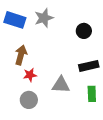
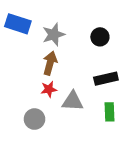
gray star: (44, 18) -> (54, 35), moved
brown arrow: (21, 55) -> (50, 63), moved
red star: (30, 75) -> (49, 89), moved

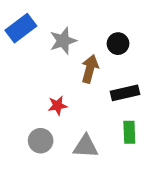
blue rectangle: (18, 24) -> (21, 28), turned -55
brown arrow: (50, 63) -> (90, 69), moved
gray triangle: (73, 101) -> (86, 146), moved

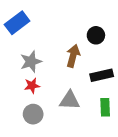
gray star: (63, 41) -> (31, 62), moved
red star: (57, 106) -> (32, 86), moved
gray triangle: (86, 146) -> (70, 100), moved

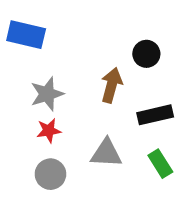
blue rectangle: (17, 23) -> (26, 35), turned 50
green rectangle: (105, 107) -> (160, 164), turned -30

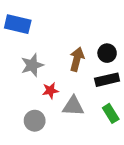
black circle: (146, 54) -> (107, 53), moved
red star: (49, 131) -> (50, 91), moved

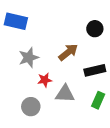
black circle: (107, 53) -> (95, 29), moved
brown arrow: (77, 59) -> (68, 52), turned 36
green rectangle: (111, 113) -> (98, 100), turned 56

